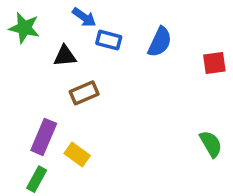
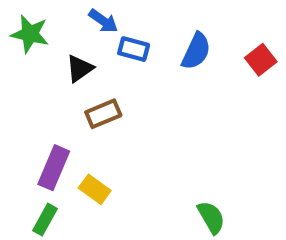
black triangle: (65, 56) -> (80, 68), turned -30
red square: (214, 63) -> (261, 60), moved, turned -30
green semicircle: (211, 144) -> (211, 217), moved

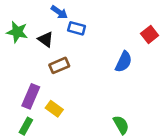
green star: (30, 34) -> (17, 32), moved
blue semicircle: (196, 51) -> (124, 62), moved
black triangle: (80, 68) -> (46, 39), turned -49

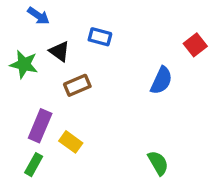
blue arrow: (59, 12) -> (38, 16), moved
green star: (17, 32) -> (24, 64), moved

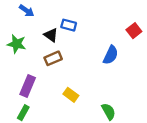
black triangle: (59, 51) -> (51, 35), moved
yellow rectangle: (71, 142) -> (71, 95), moved

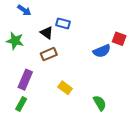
red square: (134, 31) -> (119, 39), moved, turned -32
blue semicircle: (111, 55) -> (102, 51), turned 42

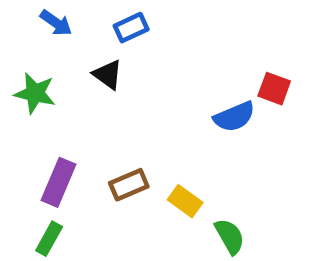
blue rectangle: (63, 23) -> (131, 28), moved, turned -40
brown rectangle: (49, 54) -> (129, 185), moved
yellow rectangle: (65, 88) -> (185, 201), moved

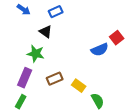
red square: (274, 89) -> (117, 38), turned 32
green star: (35, 93) -> (36, 54), moved

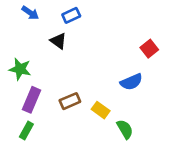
blue semicircle: (100, 50) -> (131, 82), moved
green star: (36, 54) -> (20, 69), moved

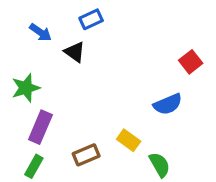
blue arrow: (30, 13) -> (40, 32), moved
green star: (20, 69) -> (26, 88), turned -30
brown rectangle: (70, 101) -> (86, 155), moved

